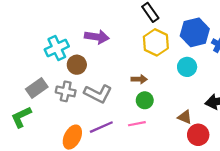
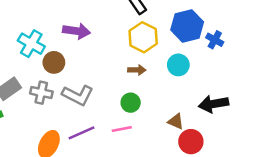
cyan cross: (57, 48) -> (31, 44), turned -35
brown arrow: (139, 79) -> (137, 70), moved

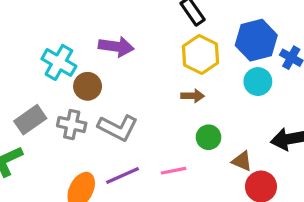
cyan circle: (178, 65) -> (258, 82), moved
green circle: (131, 103) -> (208, 137), moved

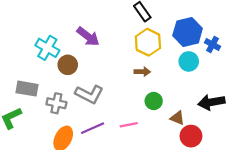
purple arrow: (116, 47) -> (88, 37), turned 30
gray rectangle: (30, 120) -> (27, 89), turned 45
gray cross: (72, 125) -> (56, 103), moved

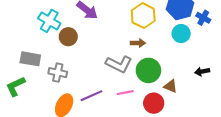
gray L-shape: (89, 94) -> (119, 64), moved
green circle: (154, 101) -> (148, 70), size x1.5
black arrow: (211, 102) -> (202, 71), size x0.6
red circle: (191, 136) -> (154, 103), moved

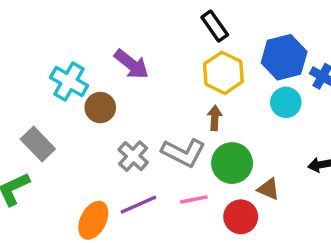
brown arrow: (138, 43) -> (215, 118), turned -88
gray rectangle: (30, 59) -> (38, 144), turned 36
gray cross: (58, 73) -> (133, 156), moved, turned 30

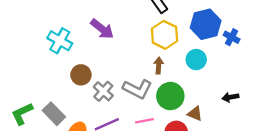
cyan circle: (286, 102) -> (196, 60), moved
brown circle: (100, 108) -> (81, 75), moved
gray rectangle: (38, 144) -> (54, 114), moved

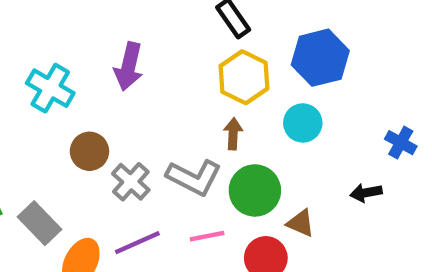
purple arrow: (102, 29) -> (129, 66), turned 65
blue cross: (232, 37) -> (401, 143), moved

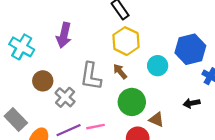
blue hexagon: (320, 58) -> (190, 49), moved
brown arrow: (233, 134) -> (120, 72), turned -42
gray L-shape: (194, 177) -> (91, 76), moved, turned 72
pink line: (207, 236) -> (95, 127), moved

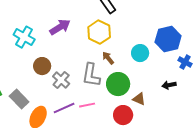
purple arrow: (64, 35) -> (60, 27), turned -135
yellow hexagon: (126, 41) -> (99, 32), moved
gray L-shape: (91, 76) -> (91, 75), moved

